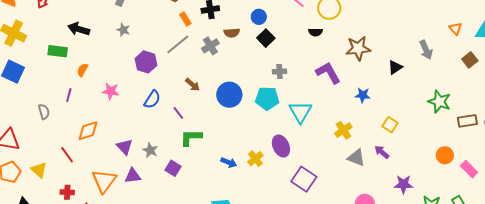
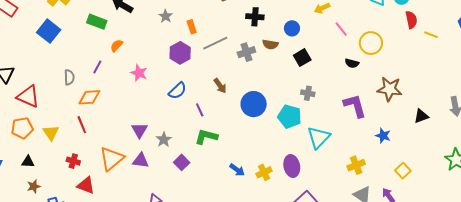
blue circle: (259, 17) -> (292, 28), moved
orange rectangle: (185, 19) -> (192, 27), moved
orange diamond: (88, 131) -> (89, 97), moved

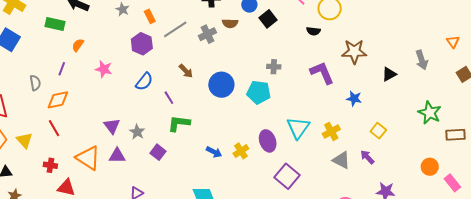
black square: (302, 58) -> (268, 19), moved
cyan triangle: (319, 137) -> (298, 128), moved
orange triangle: (112, 159) -> (88, 158), turned -40

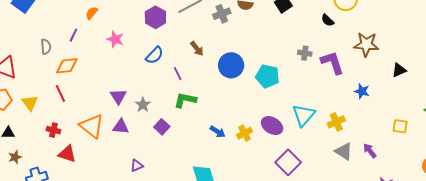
black semicircle: (313, 31) -> (328, 20), turned 32
gray cross: (274, 67) -> (305, 53), moved
yellow square: (378, 131) -> (400, 126), moved, turned -35
purple ellipse: (268, 141) -> (272, 126), turned -45

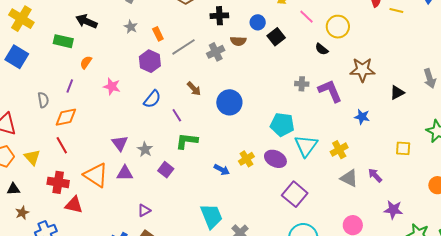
cyan pentagon: (268, 76) -> (282, 125), moved
red cross: (53, 130) -> (58, 182), size x1.5
yellow cross: (245, 133) -> (246, 159), moved

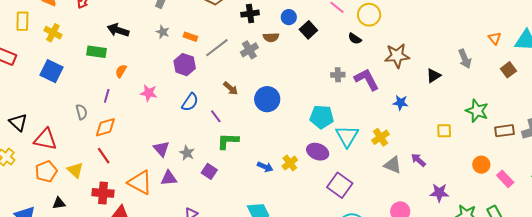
yellow cross: (21, 19) -> (53, 33), size x0.7
orange rectangle: (158, 34) -> (190, 37), turned -40
yellow cross: (246, 159) -> (290, 163), moved

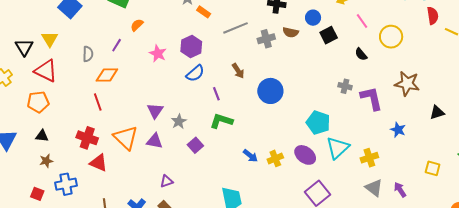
orange rectangle: (190, 37) -> (204, 12), moved
black semicircle: (355, 39) -> (361, 54), moved
purple hexagon: (185, 65) -> (191, 46), moved
yellow triangle: (75, 170) -> (50, 39), moved

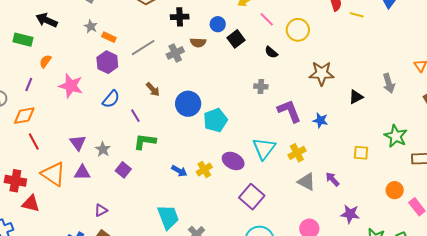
purple hexagon: (191, 46) -> (107, 62), moved
pink star: (158, 54) -> (71, 86), size x1.4
purple L-shape: (371, 98) -> (289, 111), moved
red line: (98, 102) -> (34, 141), moved
cyan pentagon: (318, 123) -> (215, 120), moved, turned -30

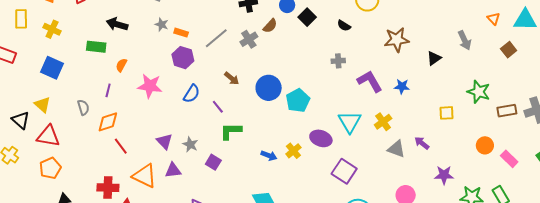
brown semicircle: (198, 43) -> (270, 26), turned -42

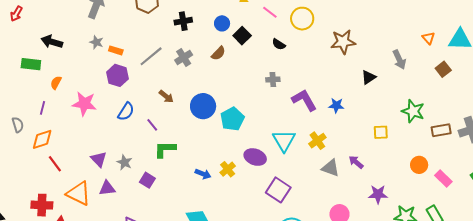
brown semicircle: (270, 26) -> (218, 53), moved
brown star: (397, 40) -> (343, 42), moved

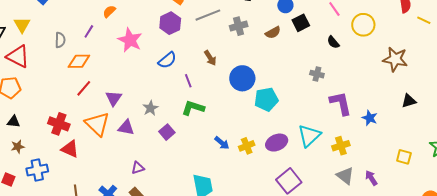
purple ellipse: (255, 157) -> (277, 143), turned -60
purple triangle: (99, 159) -> (114, 98), moved
red line: (55, 164) -> (84, 88), turned 60

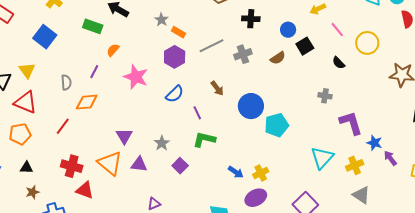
red line: (84, 88) -> (63, 126), moved
blue star: (370, 118) -> (374, 143), moved
purple ellipse: (277, 143) -> (256, 198), moved
purple arrow: (371, 178) -> (390, 158), moved

